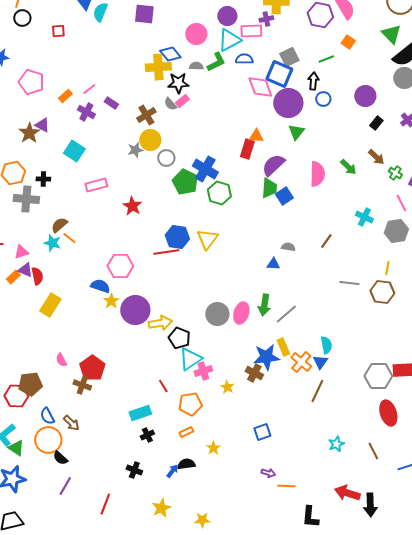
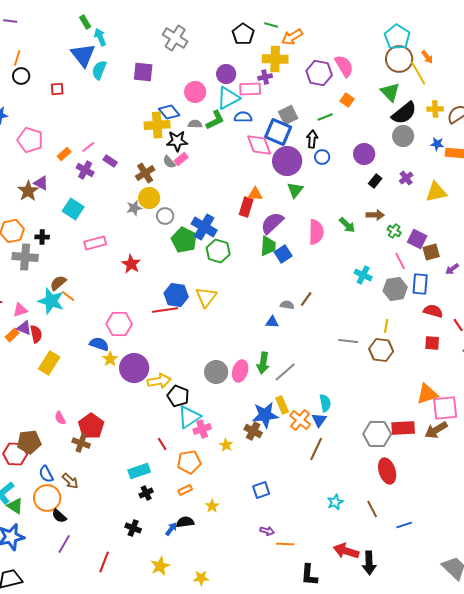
brown arrow: (376, 157) -> (375, 215), turned -42
brown line: (326, 241) -> (306, 299), moved
cyan star: (52, 243) -> (51, 301), size x1.5

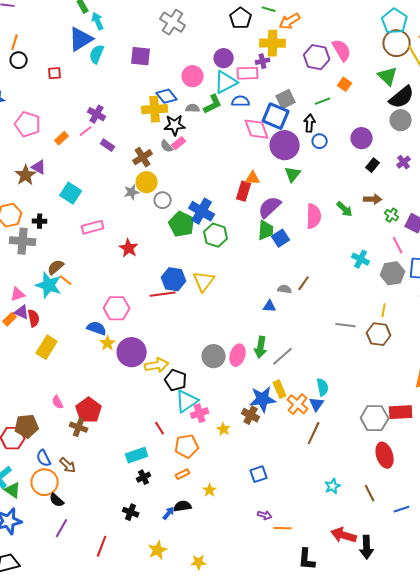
blue triangle: (83, 55) -> (81, 39), turned 36
purple cross: (85, 170) -> (97, 114), moved

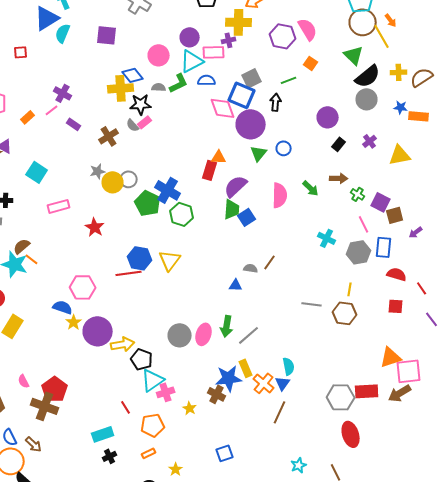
blue circle: (320, 141) -> (284, 148), moved
yellow circle: (147, 182) -> (113, 182), moved
brown cross: (79, 427) -> (45, 406), size x1.5

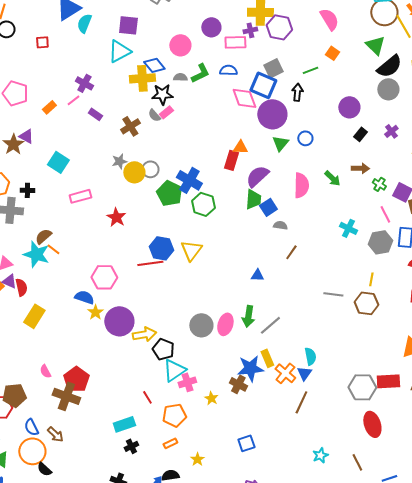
purple hexagon: (283, 36) -> (279, 27), moved
cyan triangle: (192, 61) -> (119, 51), moved
gray semicircle: (251, 268) -> (280, 225), moved

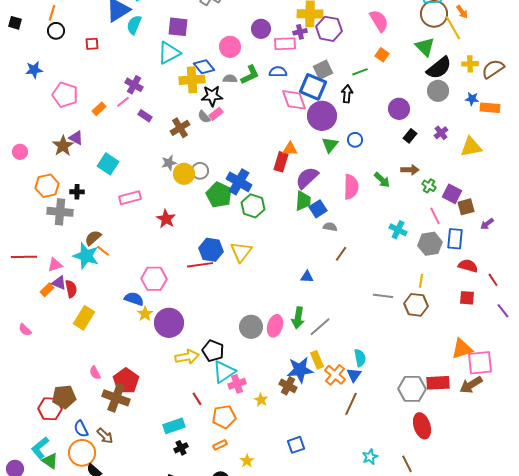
yellow arrow: (144, 334) -> (187, 357), moved

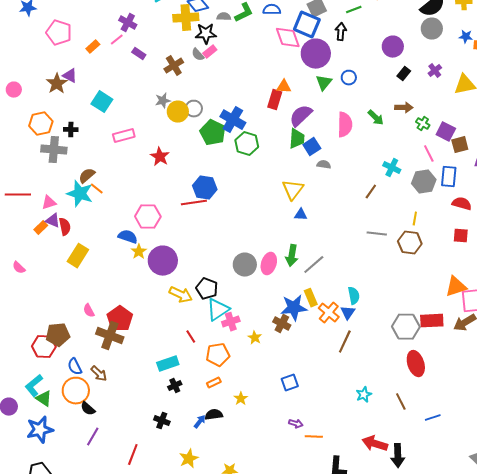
yellow triangle: (241, 252) -> (293, 190), moved
brown line: (341, 254) -> (371, 192), moved
yellow arrow: (187, 357) -> (181, 295), turned 35

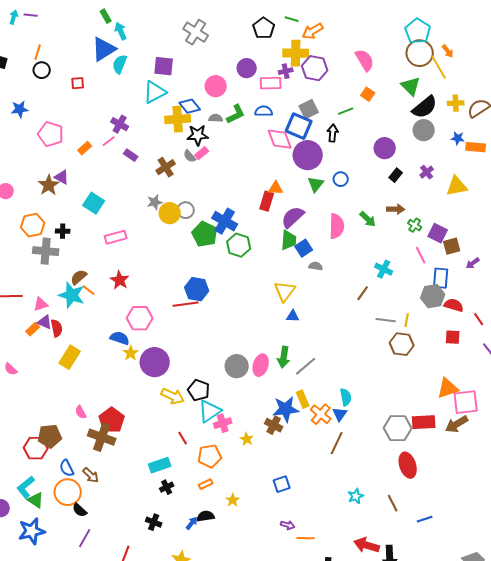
red star: (160, 157) -> (120, 280), moved
gray hexagon: (424, 182) -> (433, 296), moved
gray line: (377, 234) -> (386, 320), moved

